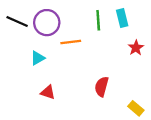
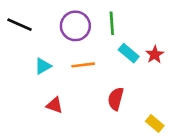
cyan rectangle: (122, 18) -> (129, 53), moved, turned -36
purple circle: (47, 23) -> (75, 26), moved
orange line: (71, 42) -> (83, 65), moved

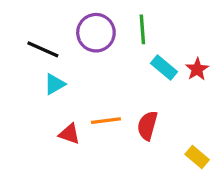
black line: (19, 25) -> (43, 49), moved
orange line: (83, 65) -> (106, 121), moved

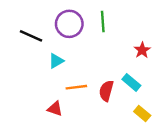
cyan rectangle: (164, 68) -> (131, 82), moved
cyan triangle: (54, 84) -> (56, 61), moved
red triangle: (69, 134) -> (55, 109), moved

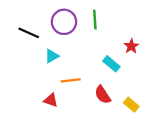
cyan rectangle: (131, 82) -> (111, 64), moved
red semicircle: (106, 91) -> (103, 95), moved, turned -48

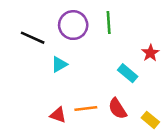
orange line: (71, 80) -> (86, 109), moved

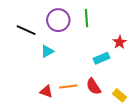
cyan rectangle: (128, 73) -> (102, 58), turned -63

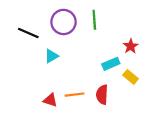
red semicircle: (93, 86) -> (102, 95), turned 36
yellow rectangle: (120, 95) -> (131, 77), moved

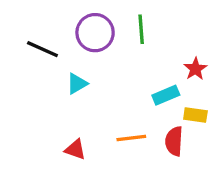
yellow rectangle: (131, 77) -> (195, 115), turned -32
orange line: (75, 95) -> (131, 138), moved
red semicircle: (102, 95) -> (174, 141), moved

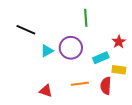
purple circle: (95, 33) -> (71, 48), moved

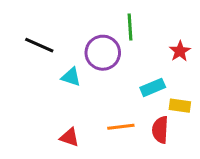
red star: (119, 42) -> (180, 51), moved
purple circle: (71, 48) -> (103, 53), moved
cyan triangle: (47, 51) -> (71, 77), turned 48

